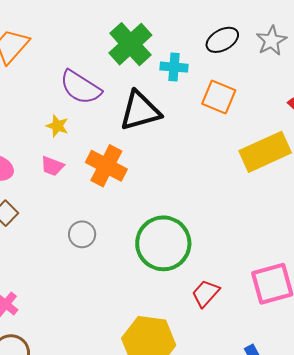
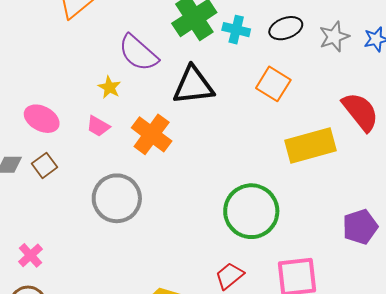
cyan cross: (174, 67) -> (236, 30), moved
gray circle: (82, 234) -> (117, 198), size x1.8
green circle: (163, 243) -> (251, 211), moved

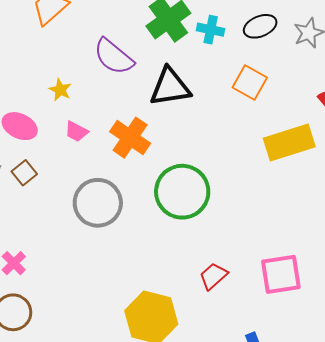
yellow star: (109, 87) -> (60, 90), moved
green circle: (251, 211) -> (182, 192), moved

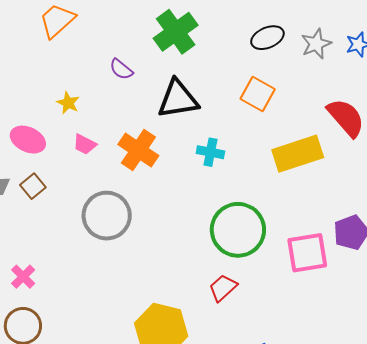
cyan cross: (211, 30) -> (210, 152), moved
purple semicircle: (114, 57) -> (121, 69), size x0.6
green circle: (182, 192) -> (238, 230), moved
pink square: (281, 274) -> (307, 253), moved

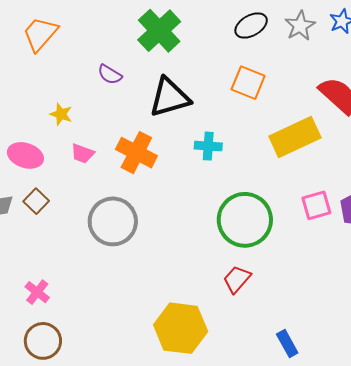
pink square: (307, 253) -> (316, 205), moved, size x0.7

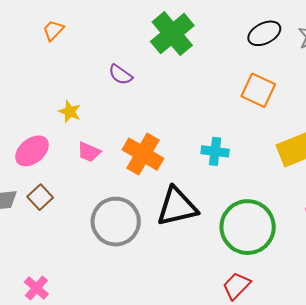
orange trapezoid: (40, 34) -> (53, 30), size x0.6
black triangle: (170, 97) -> (177, 207), moved
pink ellipse: (25, 155) -> (32, 151), turned -60

